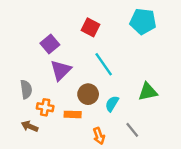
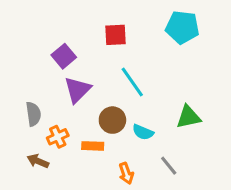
red square: (90, 27) -> (115, 35), turned -30
cyan semicircle: (112, 104) -> (143, 132), turned -98
orange cross: (45, 107) -> (58, 137), turned -35

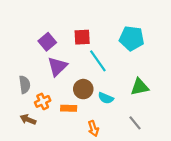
cyan pentagon: (182, 27) -> (132, 38), moved
red square: (115, 35) -> (82, 37), moved
gray line: (169, 166) -> (135, 123), moved

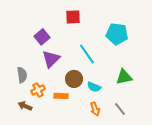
red square: (82, 37) -> (73, 17), moved
orange arrow: (93, 129) -> (95, 109), moved

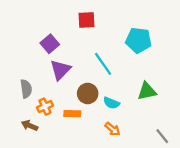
orange arrow: (95, 109) -> (112, 129), turned -32
gray line: (120, 109) -> (162, 136), moved

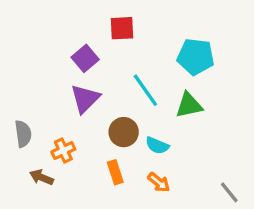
purple square: (50, 44) -> (85, 58), moved
gray semicircle: (26, 89) -> (23, 134), moved
green triangle: (147, 91) -> (189, 105), moved
orange rectangle: (72, 114) -> (115, 172), moved, turned 70

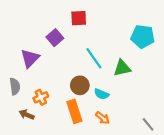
cyan pentagon: (196, 57) -> (143, 37), moved
purple triangle: (85, 99) -> (30, 58), moved
orange rectangle: (115, 172) -> (74, 111), size x1.5

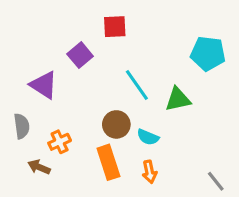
purple triangle: (30, 58) -> (44, 85), turned -42
orange arrow: (103, 118) -> (149, 172), turned 40

